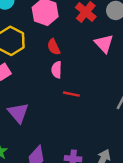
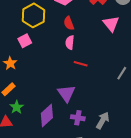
purple triangle: (18, 113) -> (66, 93), moved

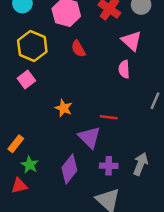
pink semicircle: (70, 42) -> (124, 69), moved
orange star: (10, 63) -> (64, 108), moved
red line: (81, 64) -> (109, 117), moved

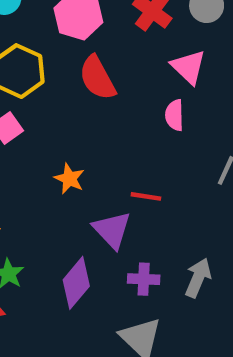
red semicircle: (78, 49) -> (97, 78), size x1.5

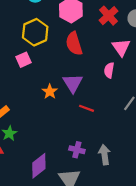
purple triangle: (112, 230) -> (73, 83), moved
gray arrow: (198, 278) -> (104, 155), turned -42
purple diamond: (76, 283) -> (39, 166), moved

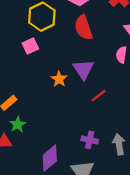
red line: (87, 108) -> (99, 96), turned -56

